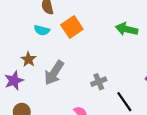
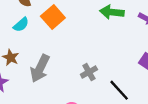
cyan semicircle: (42, 30) -> (21, 25), turned -48

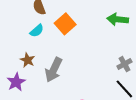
gray cross: (89, 72) -> (124, 64), moved

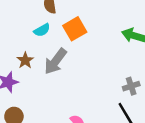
gray arrow: (54, 70) -> (55, 61), moved

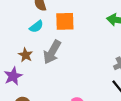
orange square: (75, 29) -> (65, 21), turned 36

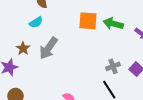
orange square: (65, 21) -> (88, 21), moved

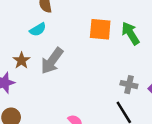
green arrow: (113, 24) -> (131, 33), turned 42
gray cross: (113, 66) -> (129, 85), turned 32

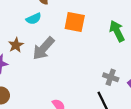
orange square: (100, 29) -> (75, 22), moved

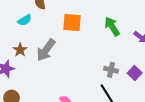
cyan semicircle: (34, 19) -> (25, 20), moved

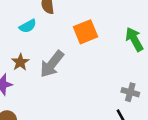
orange square: (72, 22) -> (86, 32), turned -30

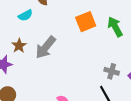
orange square: (86, 32) -> (86, 22), moved

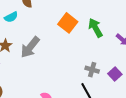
orange square: (86, 22) -> (68, 23), turned -30

